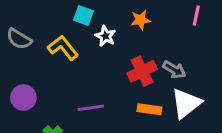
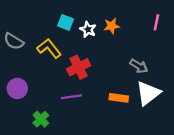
white star: (105, 36) -> (88, 29), moved
red cross: (142, 71) -> (79, 67), moved

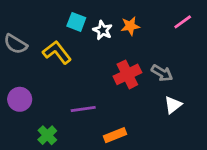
pink line: (156, 22) -> (183, 22), turned 42
red cross: (79, 67) -> (127, 74), moved
white triangle: (148, 93) -> (173, 105), size x0.6
orange rectangle: (119, 98) -> (115, 135), moved, turned -30

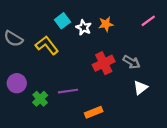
cyan square: (76, 22) -> (62, 21), turned 32
green cross: (47, 135) -> (40, 99), moved

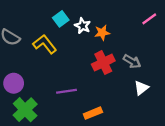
orange star: (106, 24) -> (102, 33), moved
green cross: (40, 99) -> (25, 110), moved, size x1.5

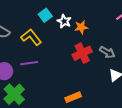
purple line: (66, 91) -> (29, 63), moved

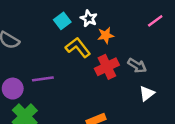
white star: (64, 21) -> (89, 18), moved
yellow L-shape: (31, 37) -> (78, 47), moved

